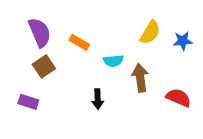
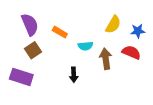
red semicircle: (178, 98) -> (131, 52), moved
purple rectangle: (28, 102) -> (21, 77), size x1.5

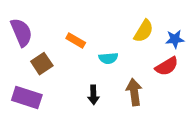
purple semicircle: (30, 25) -> (21, 32), moved
red semicircle: (131, 52) -> (167, 66), turned 126
brown arrow: (106, 59) -> (134, 92), moved

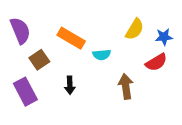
orange rectangle: (76, 40) -> (71, 38), size x1.5
black arrow: (93, 95) -> (70, 85), moved
purple rectangle: (27, 98) -> (25, 92), turned 44

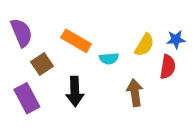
yellow semicircle: (135, 29) -> (144, 45), moved
red semicircle: (156, 62) -> (168, 67), turned -50
black arrow: (70, 85) -> (75, 91), size x1.5

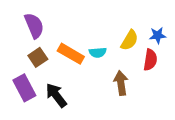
purple semicircle: (21, 33) -> (34, 26), moved
orange rectangle: (76, 41) -> (71, 54), moved
black arrow: (75, 91) -> (56, 95), moved, turned 145

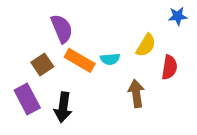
purple semicircle: (34, 26) -> (62, 29), moved
blue star: (158, 35) -> (178, 16), moved
black arrow: (56, 95) -> (63, 107), turned -135

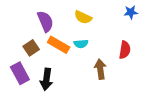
yellow semicircle: (146, 45) -> (83, 17), moved, turned 84

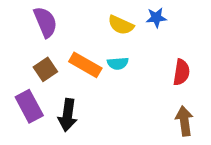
blue star: (131, 12) -> (156, 18), moved
purple semicircle: (45, 21) -> (45, 22), moved
brown arrow: (100, 69) -> (184, 121), moved

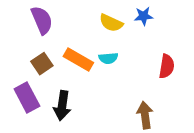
brown arrow: (184, 121) -> (145, 115), moved

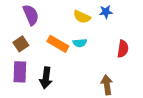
brown square: (42, 64) -> (21, 44), moved
purple rectangle: (27, 97) -> (20, 72), turned 30

